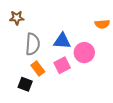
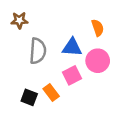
orange semicircle: (102, 24) -> (98, 28), moved, turned -104
orange rectangle: (38, 68) -> (51, 93), moved

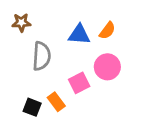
orange semicircle: (98, 28) -> (107, 31), turned 56
blue triangle: (72, 47) -> (79, 35), moved

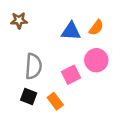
gray semicircle: (42, 56) -> (33, 66), moved
orange rectangle: (56, 102) -> (55, 101), moved

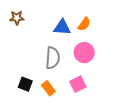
gray semicircle: (33, 66) -> (53, 58), moved
pink square: (71, 75) -> (78, 84), moved

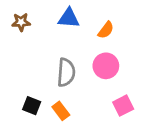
blue triangle: (62, 27) -> (69, 18), moved
pink square: (78, 84) -> (123, 106), moved

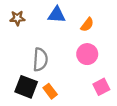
gray semicircle: (66, 72) -> (40, 60), moved
black square: (32, 106) -> (26, 87), size x1.5

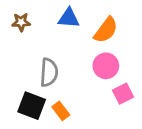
orange semicircle: (87, 25) -> (106, 30), size x1.5
pink square: (101, 87) -> (123, 94), moved

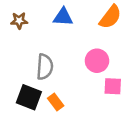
orange semicircle: (106, 30) -> (110, 17), moved
pink square: (123, 94) -> (113, 86), turned 30

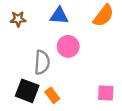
pink circle: (97, 61) -> (68, 46), moved
pink square: (113, 86) -> (106, 93), moved

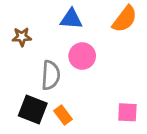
brown star: (18, 19) -> (22, 37), moved

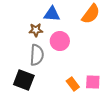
brown star: (22, 37) -> (36, 30), moved
orange rectangle: (63, 115) -> (73, 84), moved

